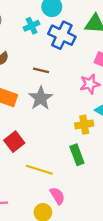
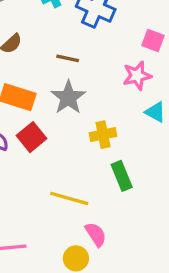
yellow cross: (84, 125) -> (103, 135), moved
red square: (14, 142) -> (31, 137), moved

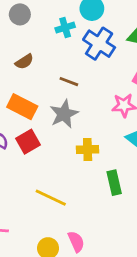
green rectangle: (122, 176) -> (114, 183), moved
pink semicircle: (96, 234) -> (76, 242), moved

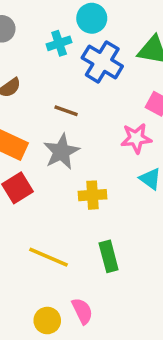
green rectangle: (114, 183) -> (109, 256), moved

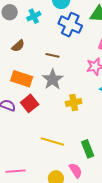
cyan cross: (59, 43) -> (34, 16), moved
green rectangle: (109, 256) -> (88, 149), moved

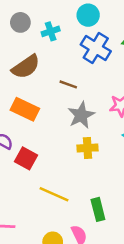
brown semicircle: (18, 46) -> (26, 67), size x1.6
gray star: (53, 79) -> (81, 115), moved
red square: (30, 103) -> (26, 158), moved, turned -30

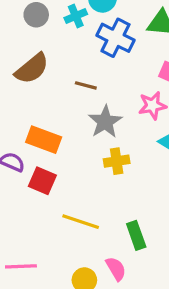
gray circle: (20, 22) -> (36, 15), moved
cyan cross: (51, 31) -> (76, 16), moved
orange rectangle: (25, 109) -> (44, 140), moved

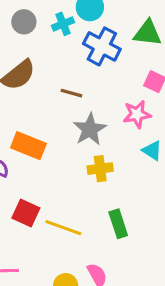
red square: (42, 181) -> (26, 213), moved
green rectangle: (136, 235) -> (118, 224), moved

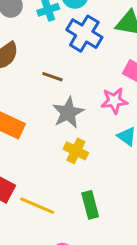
yellow cross: (100, 169) -> (76, 151), turned 30

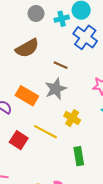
gray star: (68, 113) -> (56, 89), moved
yellow line: (37, 206) -> (46, 132), moved

